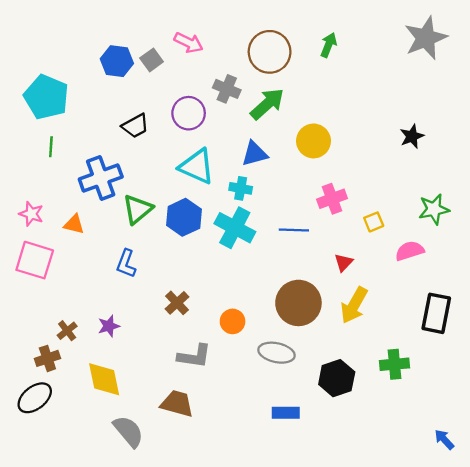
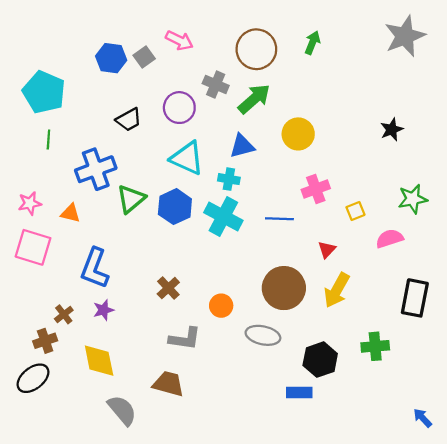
pink star: (31, 214) -> (30, 203), turned -30
blue L-shape: (126, 264) -> (95, 268), moved, size x1.5
blue rectangle: (286, 413) -> (299, 393), moved

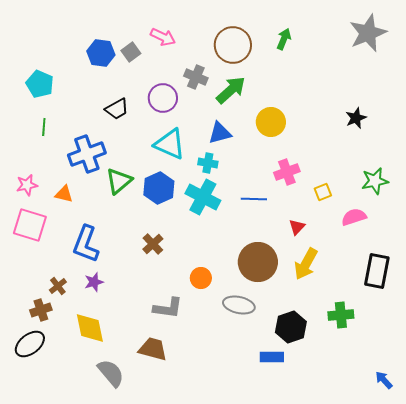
cyan pentagon: (44, 92) -> (40, 84), size x0.7
brown cross: (168, 288) -> (153, 244), moved

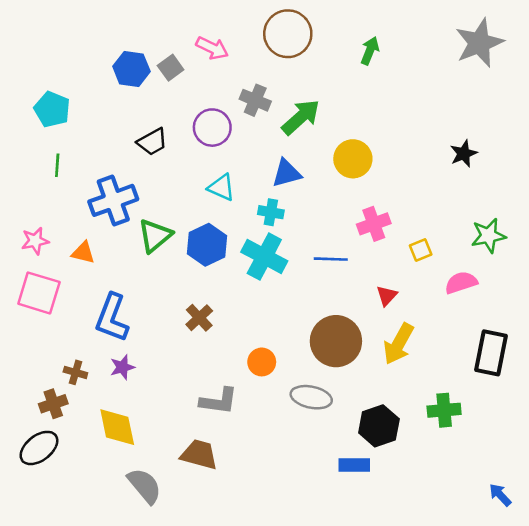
brown circle: (233, 45) -> (288, 34), moved
cyan triangle: (170, 144) -> (221, 187), size x0.7
brown cross: (58, 286) -> (75, 372), turned -36

